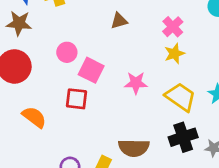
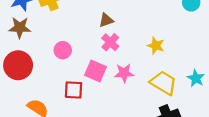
pink cross: (173, 27) -> (110, 42), moved
yellow star: (174, 54) -> (156, 46), turned -30
pink square: (91, 70) -> (96, 71), moved

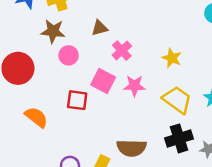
brown triangle: (106, 20) -> (100, 28), moved
brown star: (20, 28) -> (53, 31), moved

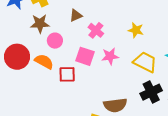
orange semicircle: (36, 117) -> (44, 62), moved

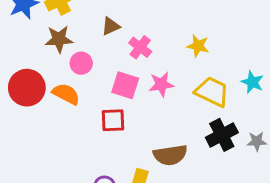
red square: (67, 74) -> (113, 120), moved

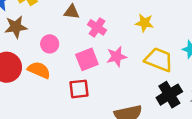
brown triangle: (111, 26) -> (72, 12), turned 35
brown star: (59, 39) -> (16, 27), moved
pink square: (125, 85) -> (87, 59), turned -35

